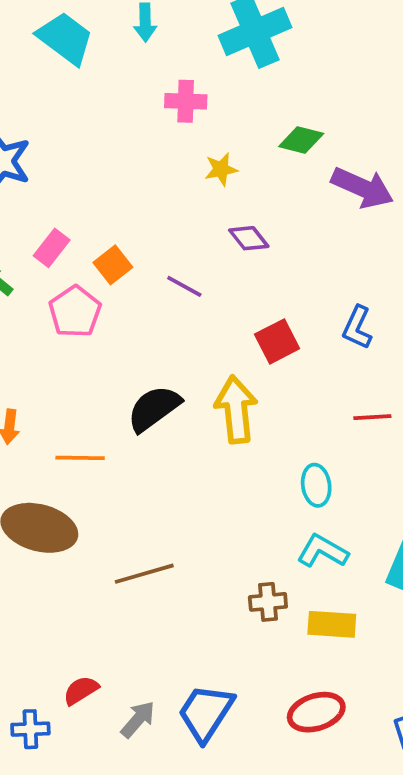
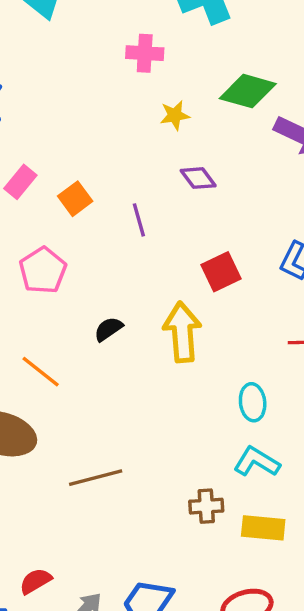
green diamond: (301, 140) -> (248, 91), size x1.4
purple line: (184, 286) -> (139, 220), turned 44
pink pentagon: (75, 312) -> (43, 270), moved
black semicircle: (154, 408) -> (108, 329), size x0.6
orange line: (80, 458) -> (41, 372), turned 36

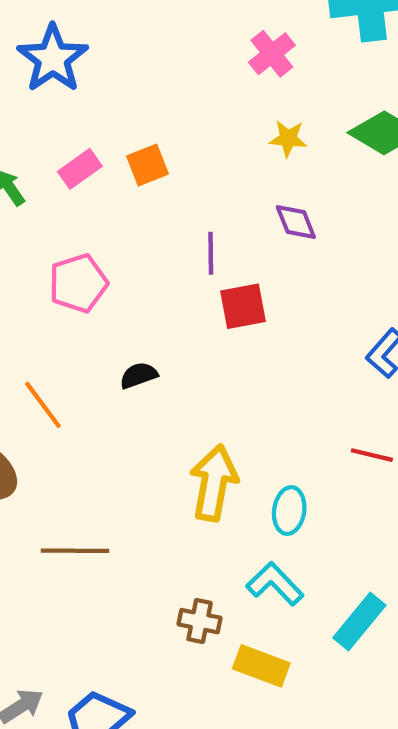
pink cross: (145, 53) -> (272, 54), turned 33
orange square: (75, 199) -> (148, 165), moved
red square: (221, 272) -> (243, 306), moved
yellow arrow: (182, 332) -> (214, 483), moved

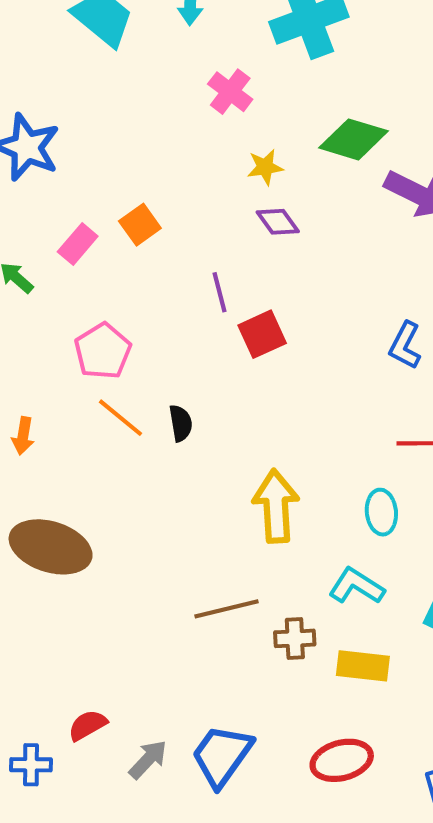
purple diamond: (296, 222) -> (278, 222), moved
black semicircle: (139, 375) -> (181, 423), turned 114
orange line: (43, 405) -> (120, 418), moved
cyan ellipse: (289, 511) -> (381, 512), moved
brown line: (75, 551) -> (226, 609), moved

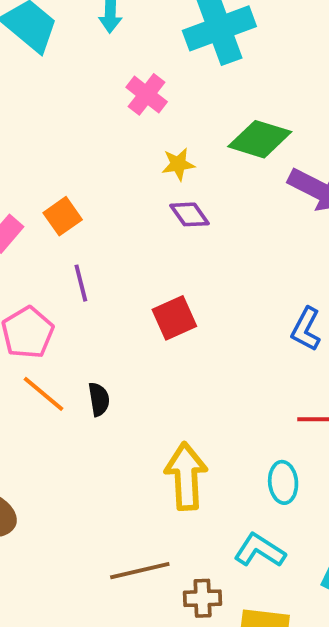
purple line: (220, 292) -> (81, 283), moved

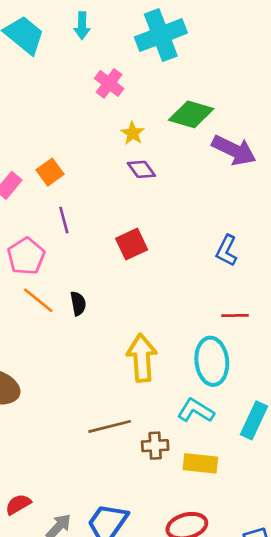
yellow star: (178, 164) -> (133, 133), turned -30
cyan ellipse: (283, 482) -> (212, 361), size x1.6

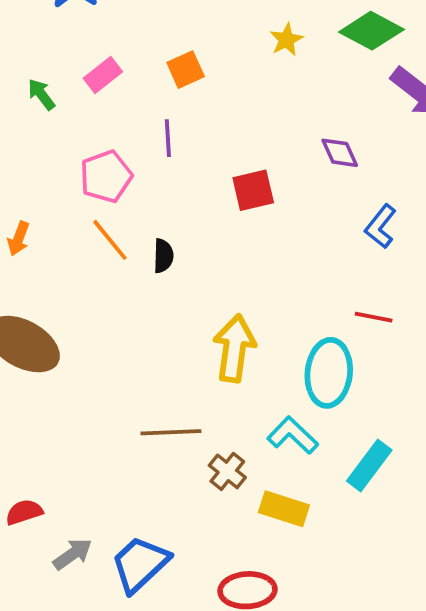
purple diamond: (141, 169) -> (340, 153), moved
orange square: (50, 172) -> (186, 70), moved
brown cross: (155, 446) -> (227, 471), turned 30

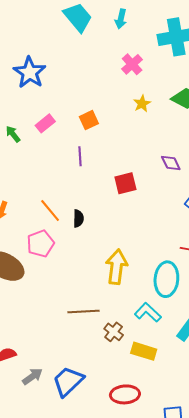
pink pentagon: (106, 176) -> (41, 244), moved

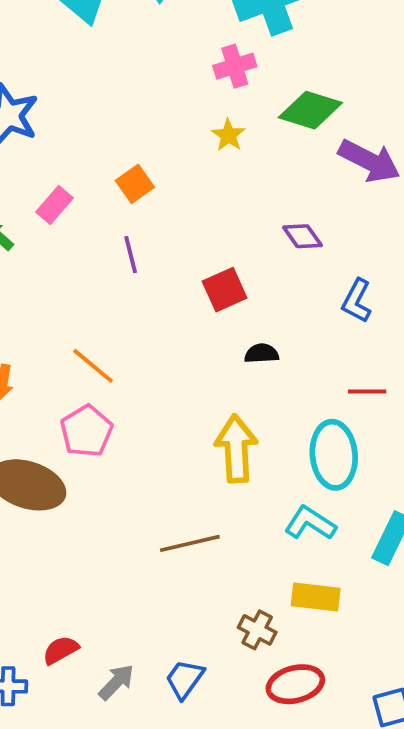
pink cross: (132, 64) -> (235, 66), moved, turned 35
black semicircle: (78, 218) -> (262, 354), moved, turned -84
brown cross: (114, 332) -> (257, 630), moved
blue trapezoid: (68, 381) -> (185, 679), size x0.7

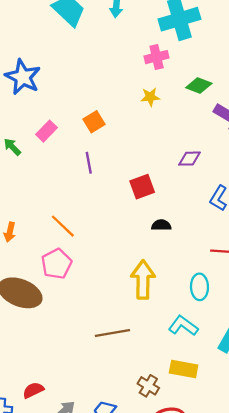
green diamond: (310, 110) -> (199, 85), size x0.7
yellow star: (228, 135) -> (150, 97), turned 30
purple diamond: (302, 236) -> (190, 159), turned -60
cyan ellipse: (334, 455) -> (199, 287), size x0.7

